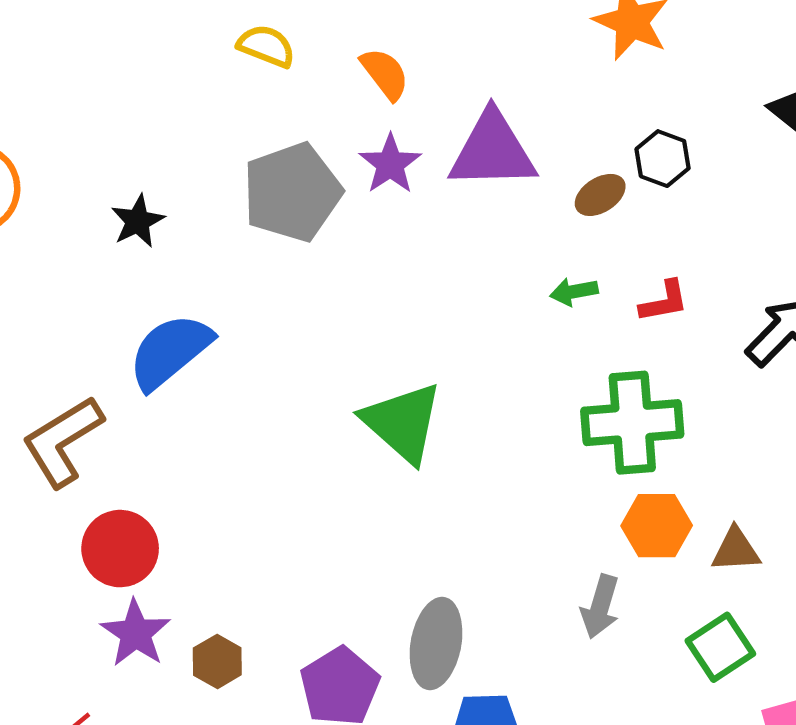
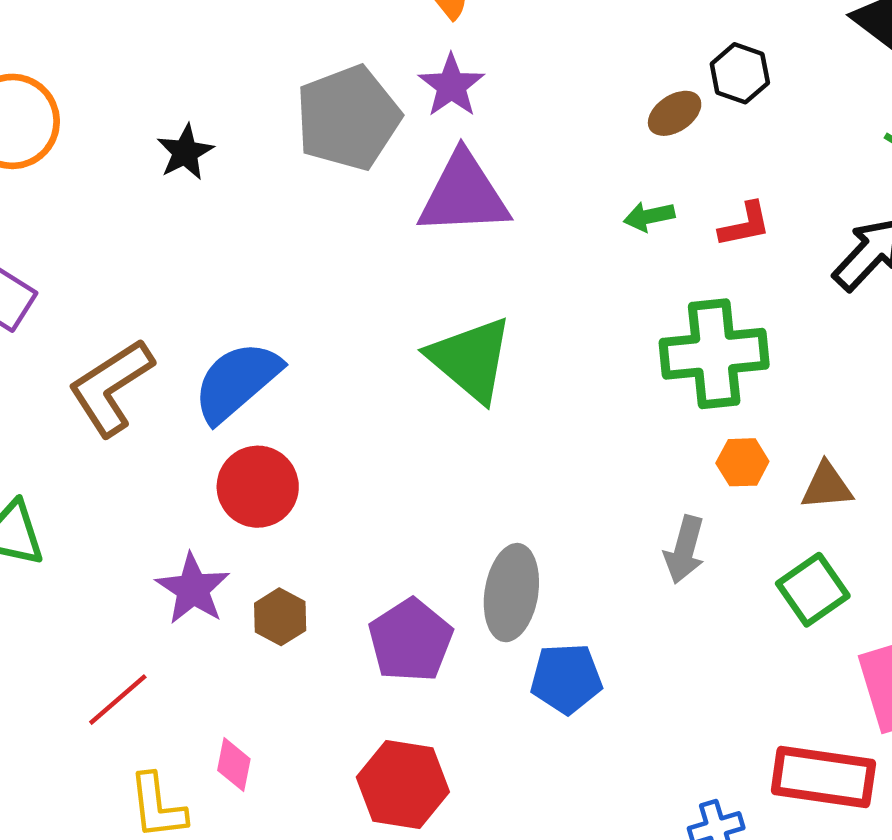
purple triangle: (492, 151) -> (464, 194), moved
blue semicircle: (170, 351) -> (237, 382), moved
orange hexagon: (657, 526) -> (742, 462), size x0.7
red circle: (120, 549) -> (258, 487), moved

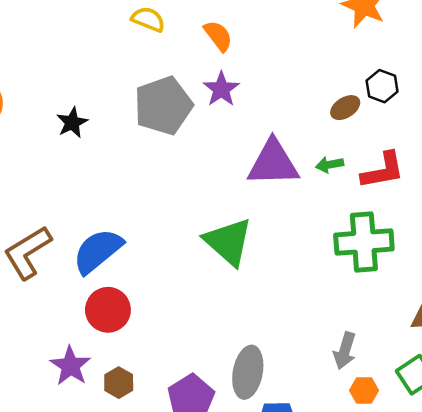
purple triangle: (464, 194) -> (273, 163), moved
red L-shape: (745, 225) -> (383, 170), size x1.5
orange hexagon: (742, 462) -> (364, 390), moved

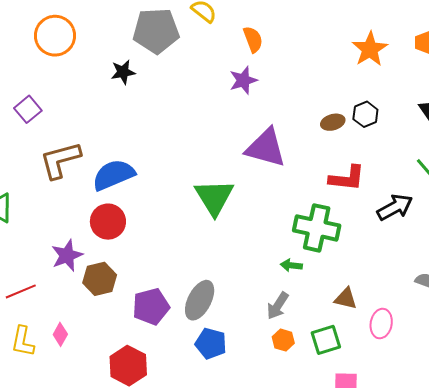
gray pentagon: (163, 106) -> (156, 31), moved
green arrow: (330, 165) -> (291, 265), moved
brown hexagon: (119, 383) -> (100, 279), size x1.4

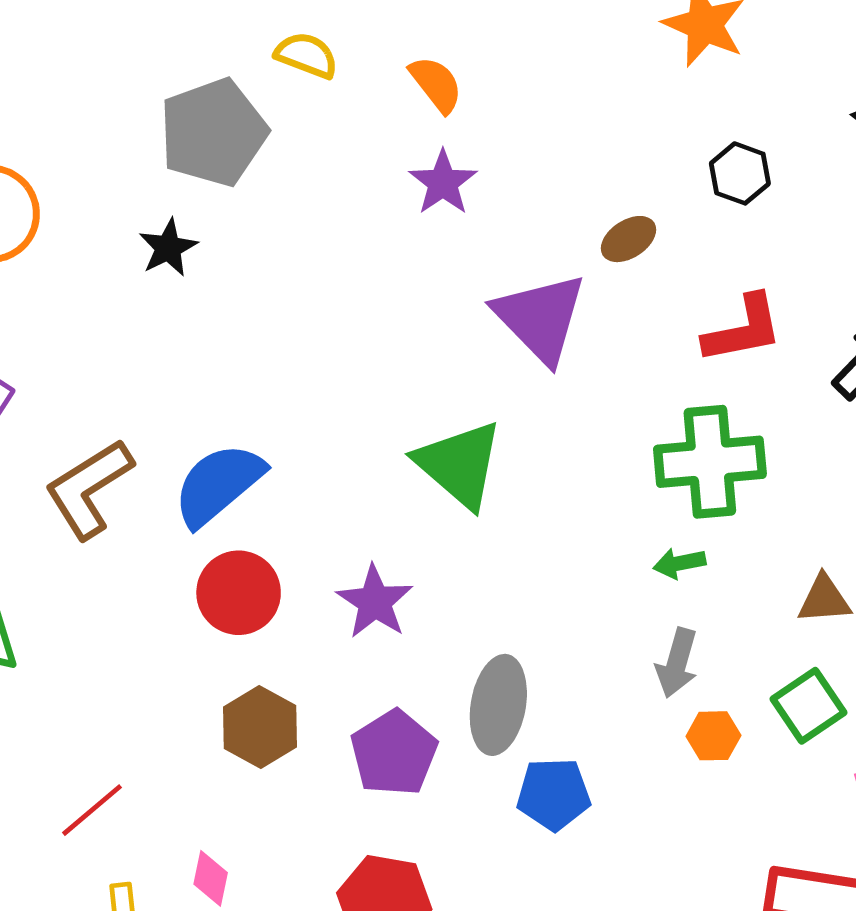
brown ellipse: (333, 122) -> (628, 239), moved
purple triangle: (266, 148) -> (540, 318), turned 48
purple star: (67, 255) -> (375, 602), moved

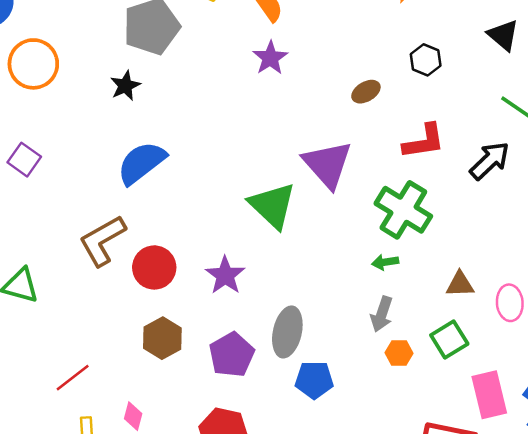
purple triangle: (540, 318) -> (328, 164), moved
green cross: (710, 462) -> (403, 210), turned 34
blue semicircle: (218, 484) -> (142, 163), moved
brown L-shape: (89, 489) -> (102, 241), moved

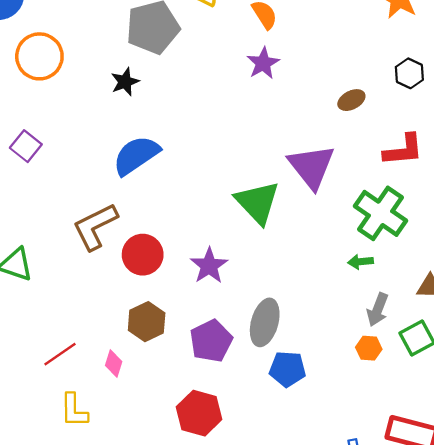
gray arrow: (382, 314) -> (378, 310), moved
pink diamond: (133, 416) -> (114, 363), moved

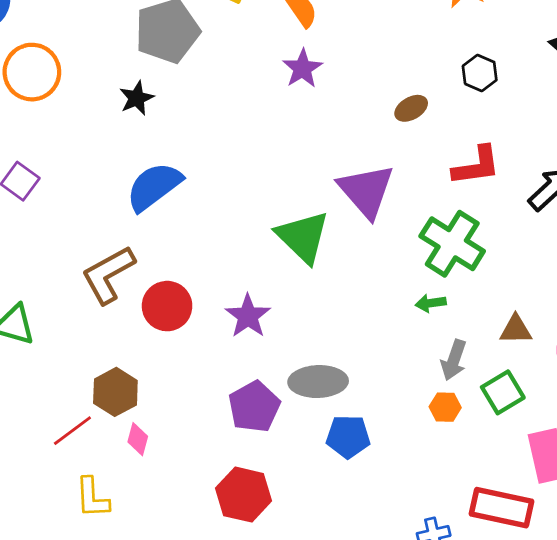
brown hexagon: (147, 322) -> (115, 392), moved
gray ellipse: (265, 322) -> (318, 382), turned 75

